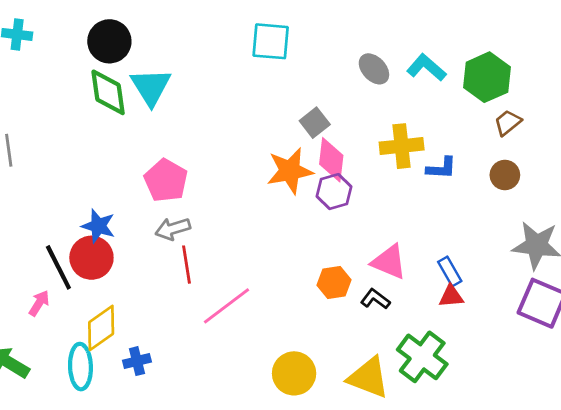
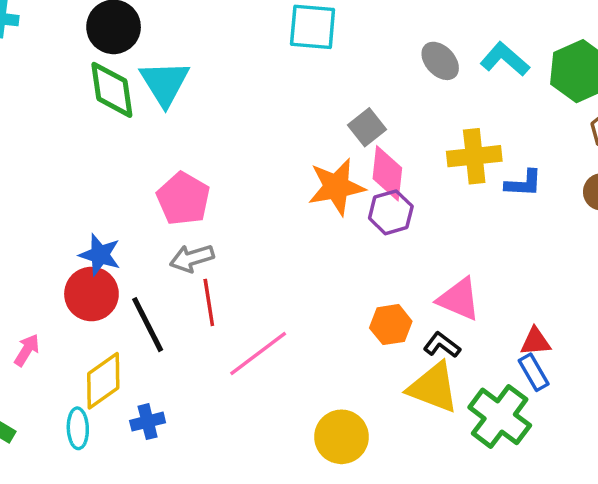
black line: (58, 267) -> (148, 325), moved
blue rectangle: (450, 271) -> (534, 372), moved
cyan ellipse: (80, 367) -> (78, 428), size x0.7
yellow triangle: (368, 378) -> (433, 388), moved

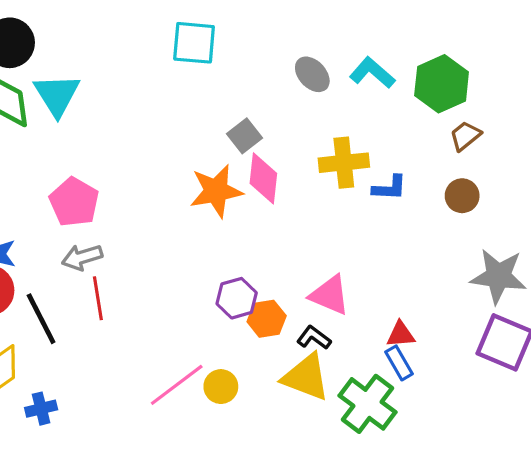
purple hexagon: (391, 212) -> (237, 298), moved
pink line: (258, 354) -> (177, 385), moved
yellow circle: (341, 437) -> (221, 387), moved, size x0.7

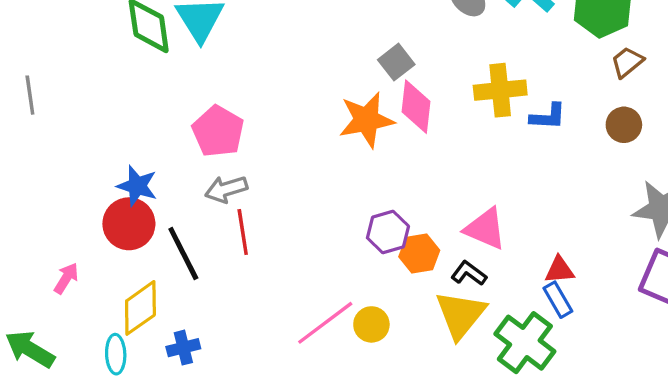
yellow triangle: (306, 377) -> (461, 315), turned 48

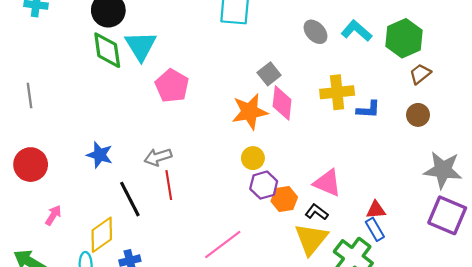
pink pentagon: (218, 131) -> (172, 86), moved
red circle: (129, 224) -> (31, 165), moved
yellow circle: (371, 324) -> (253, 158), moved

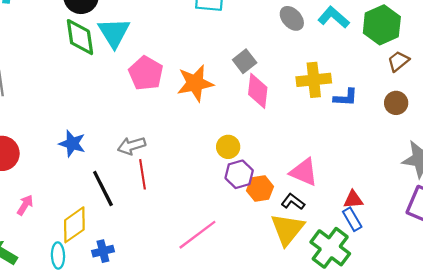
orange star: (250, 112) -> (195, 83), moved

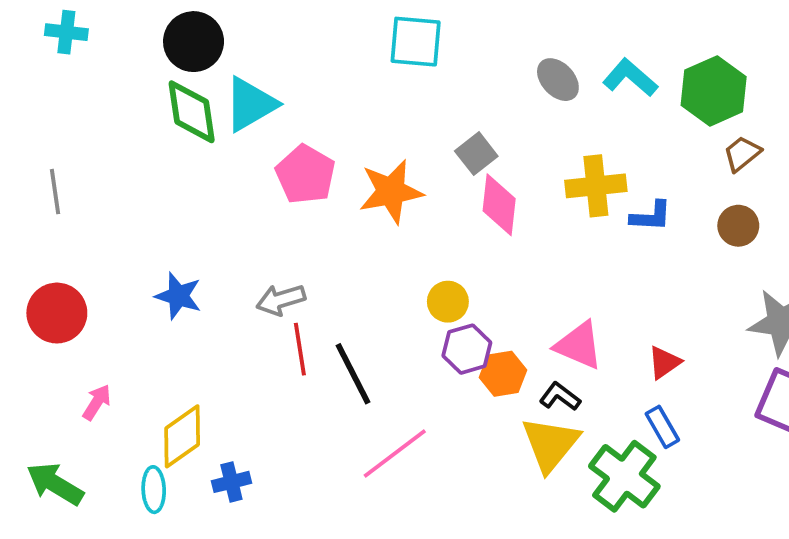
cyan triangle: (114, 33) -> (250, 104), turned 32
black line: (103, 189) -> (353, 374), moved
red triangle: (353, 200) -> (664, 362), moved, turned -30

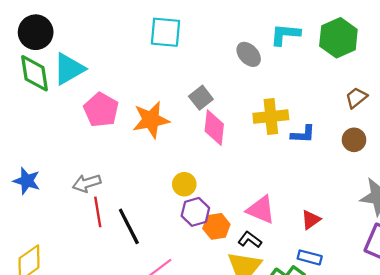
cyan L-shape: (630, 78) -> (285, 34), moved, turned -36
green hexagon: (714, 91) -> (338, 38), moved
blue rectangle: (662, 427) -> (310, 257), turned -45

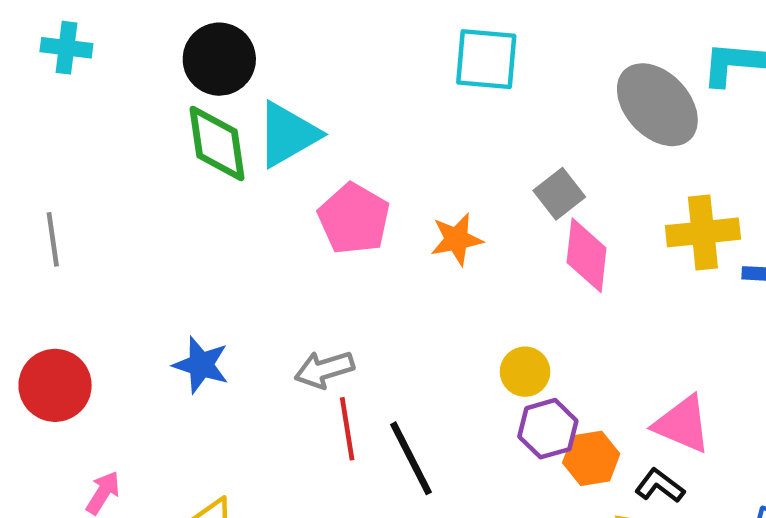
gray ellipse: (249, 54) -> (657, 105), size x1.6
orange star: (151, 120) -> (457, 239), size x0.7

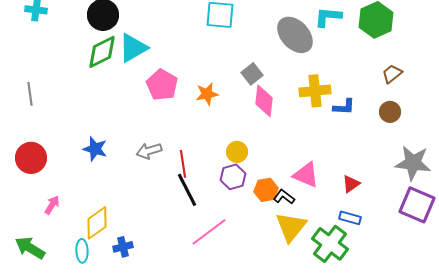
green diamond: (217, 144) -> (102, 52), turned 72
red line: (347, 429) -> (183, 164), moved
purple hexagon: (548, 429) -> (233, 177), moved
black L-shape: (660, 486) -> (284, 197), moved

